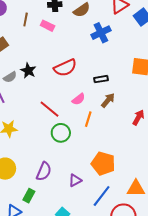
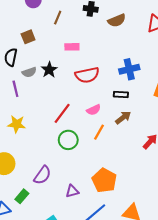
pink rectangle: (48, 26) -> (72, 47), moved, turned -40
blue cross: (101, 33) -> (129, 69), moved
red line: (50, 109) -> (62, 113), turned 75

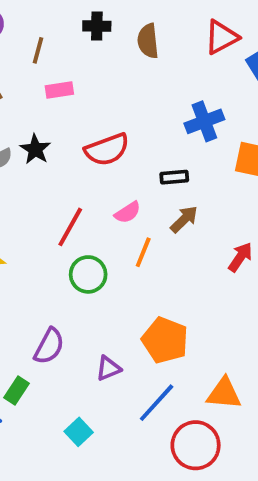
brown semicircle: (117, 20) -> (148, 41), turned 114
pink rectangle: (72, 47) -> (59, 90), moved
blue cross: (129, 69) -> (204, 121), moved

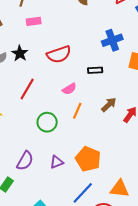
brown arrow: (184, 219) -> (109, 105), moved
red line: (70, 227) -> (27, 89), moved
purple triangle: (108, 368) -> (57, 162), moved

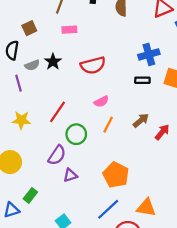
black rectangle: (95, 70) -> (142, 80), moved
red line: (27, 89) -> (58, 112), moved
purple semicircle: (25, 161) -> (57, 155), moved
purple triangle: (57, 162) -> (70, 175), moved

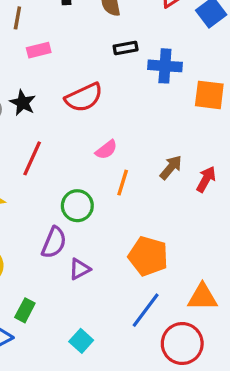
blue cross: (149, 54) -> (165, 66), turned 30
black rectangle: (142, 80) -> (126, 48), moved
red line: (58, 112) -> (32, 158), moved

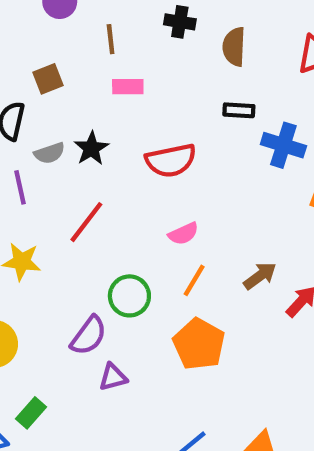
brown line: (17, 18) -> (111, 39), turned -30
orange pentagon: (148, 256) -> (199, 344), moved

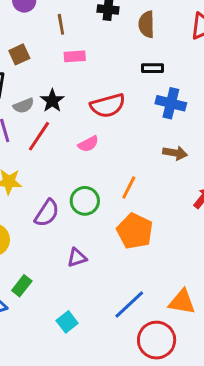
blue cross: (283, 145) -> (171, 103), moved
red line: (86, 222) -> (39, 136), moved
pink semicircle: (183, 234) -> (88, 144), moved
brown arrow: (260, 276) -> (175, 153), moved, turned 50
purple semicircle: (89, 336) -> (47, 213), moved

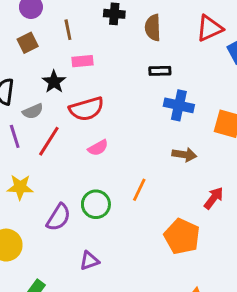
brown square: (19, 54) -> (28, 43), moved
black star: (52, 101) -> (54, 82), moved
red semicircle: (108, 106) -> (86, 109), moved
orange pentagon: (135, 231) -> (182, 236), moved

